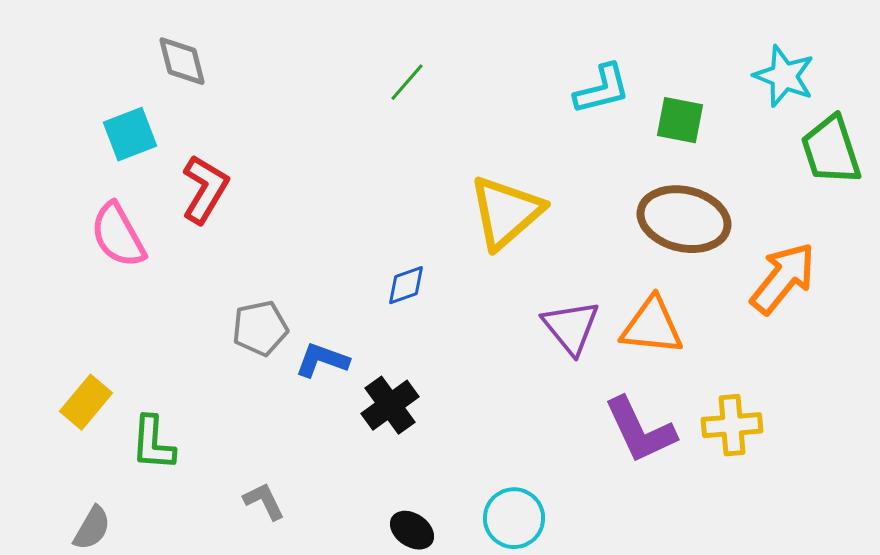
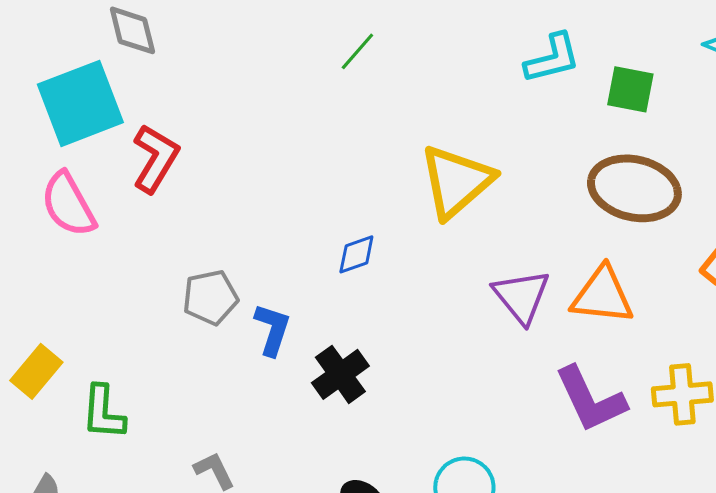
cyan square: (130, 134) -> (80, 103), size x1.6
blue L-shape: (322, 360) -> (272, 329), turned 88

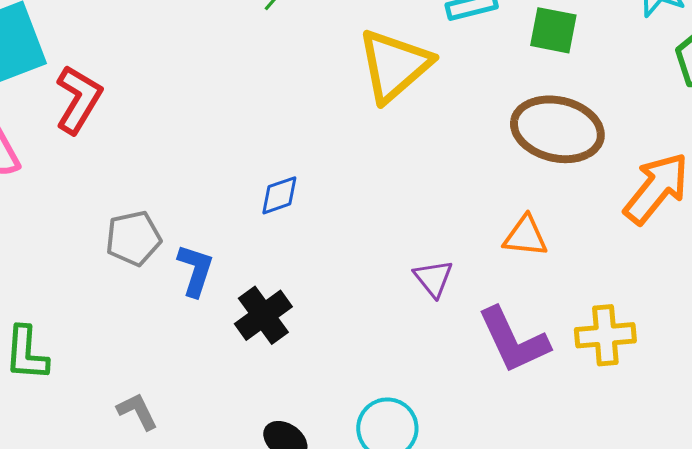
yellow triangle: (456, 181) -> (394, 65), moved
orange triangle: (602, 295) -> (525, 236), size x0.7
purple triangle: (521, 296) -> (433, 278), moved, size x0.7

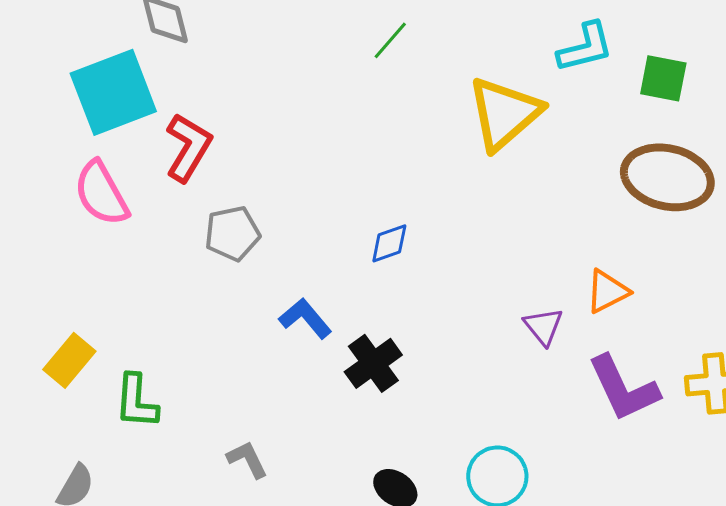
orange triangle: (525, 236) -> (607, 291), moved, turned -33
gray pentagon: (133, 238) -> (232, 233), moved
blue L-shape: (195, 270) -> (305, 318), turned -58

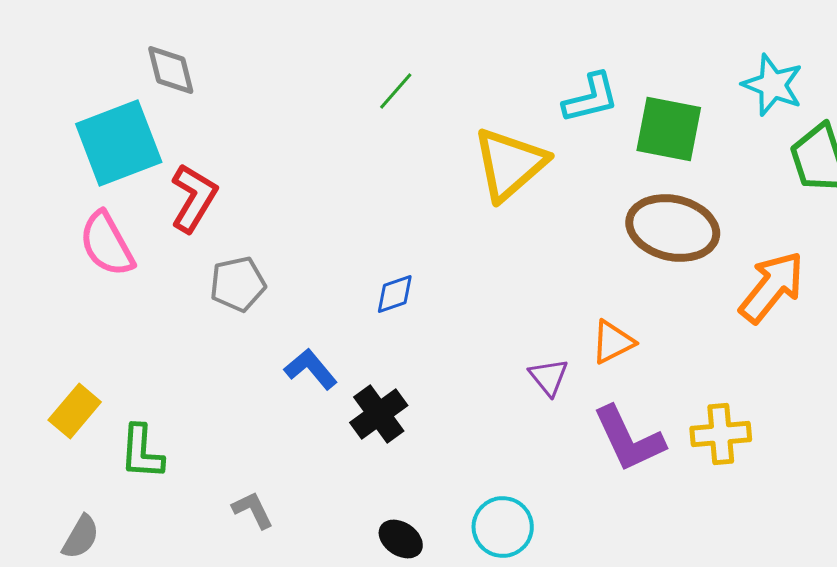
green square: (663, 78) -> (669, 129), size x1.4

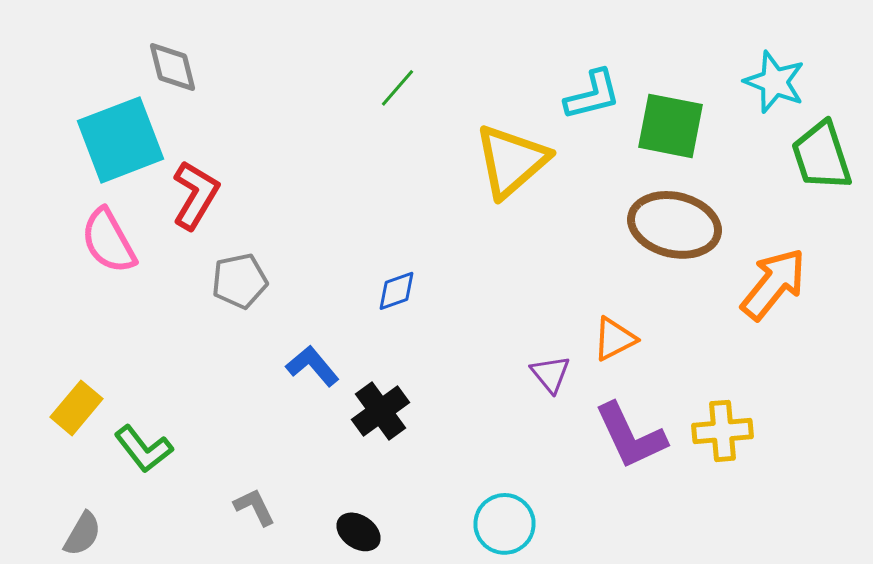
green L-shape: (142, 452) -> (144, 449), turned -42
black ellipse: (401, 539) -> (358, 532), moved

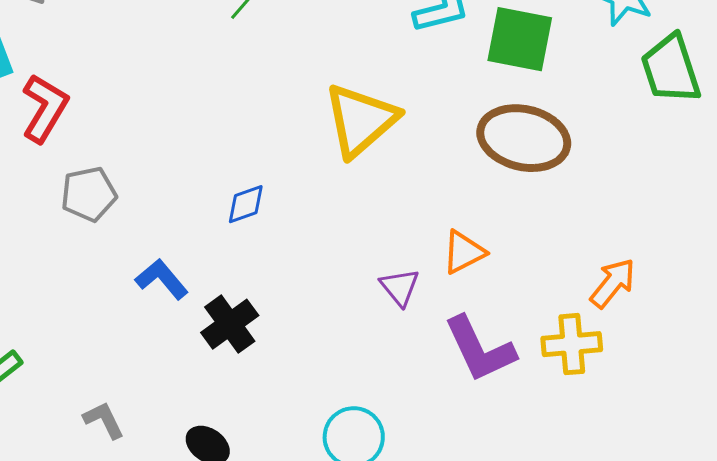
yellow triangle: (512, 161) -> (361, 120), moved
orange arrow: (774, 284) -> (613, 283), moved, size x0.7

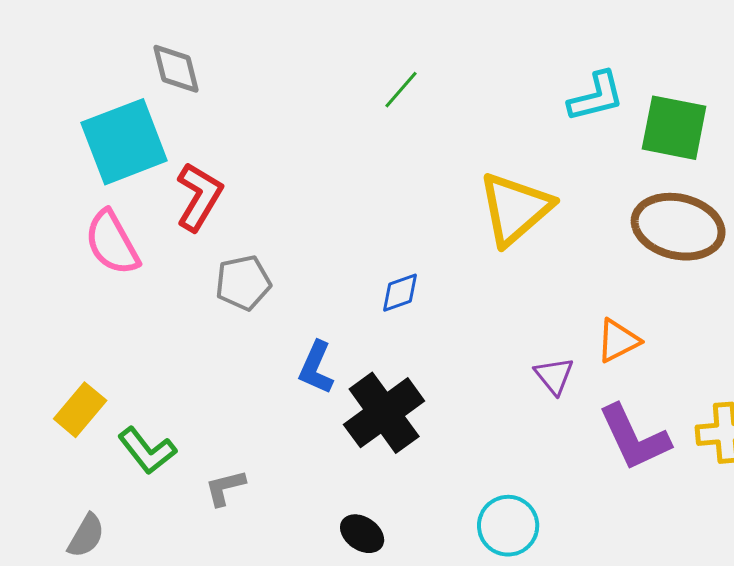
blue L-shape: (162, 279) -> (316, 368), turned -116
black cross: (230, 324) -> (384, 413), size x1.4
gray L-shape: (104, 420) -> (225, 488), moved, turned -78

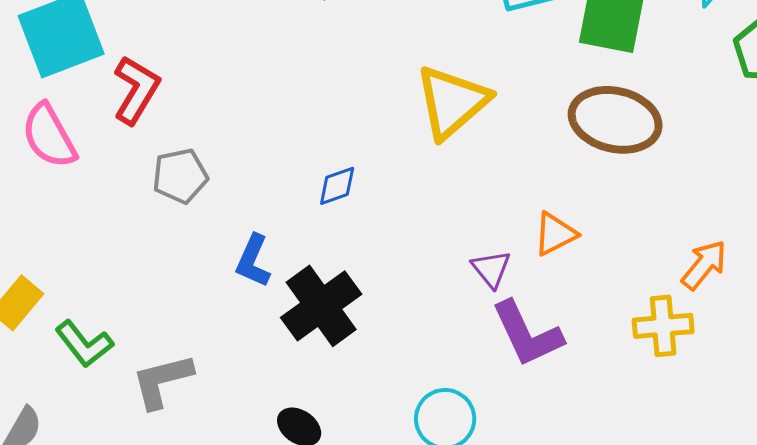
purple L-shape: (634, 438) -> (527, 334), moved
gray L-shape: (225, 488) -> (162, 381), size x1.5

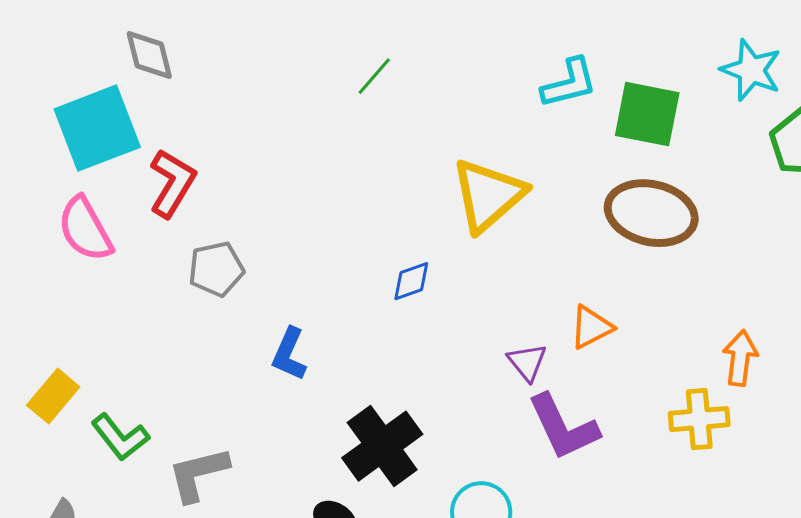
blue diamond: (337, 186) -> (411, 281), moved
orange arrow: (704, 265) -> (740, 358), turned -32
black cross: (321, 306) -> (382, 446), moved

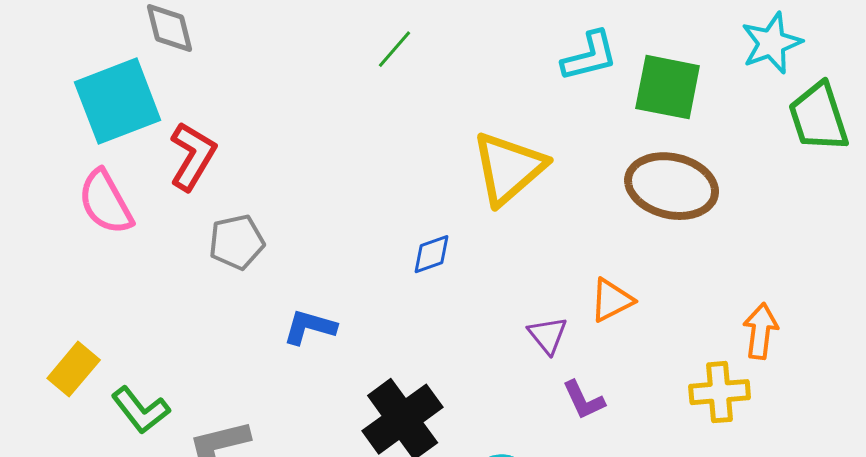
cyan star: (751, 70) -> (772, 43), turned 30
blue L-shape: (289, 354) -> (310, 327), turned 82
purple L-shape: (563, 427) -> (584, 400), size x0.6

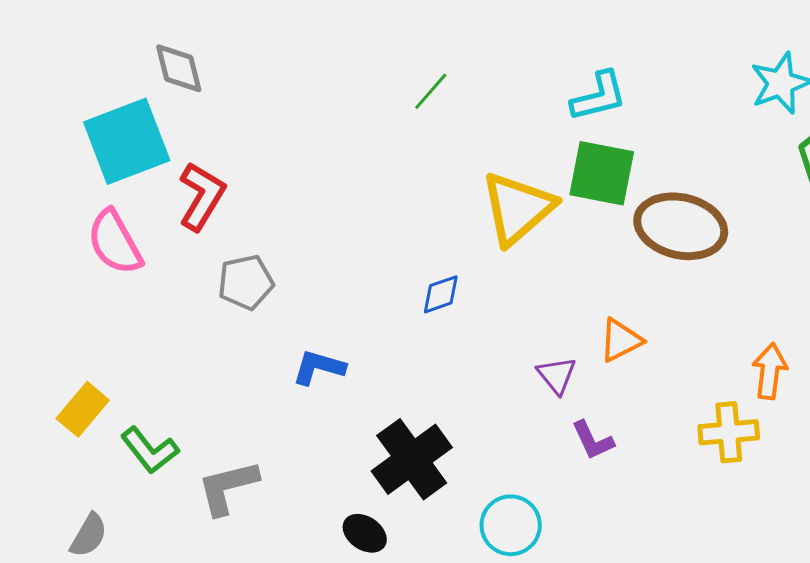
green line: (395, 49) -> (431, 91), moved
green square: (668, 87) -> (602, 173), moved

